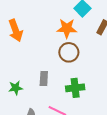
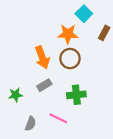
orange arrow: (16, 30) -> (42, 57), moved
gray rectangle: (44, 78) -> (44, 85), turned 56

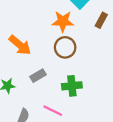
orange arrow: (42, 57) -> (20, 45), moved, turned -30

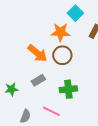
orange arrow: (20, 45) -> (37, 53), moved

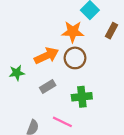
orange arrow: (37, 53) -> (46, 56), turned -65
green star: (11, 89) -> (17, 73), moved

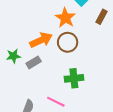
orange star: (73, 32) -> (65, 18), turned 30
gray rectangle: (48, 87) -> (34, 62), moved

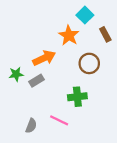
brown rectangle: (102, 17) -> (105, 34), turned -56
brown circle: (68, 42) -> (89, 63), moved

